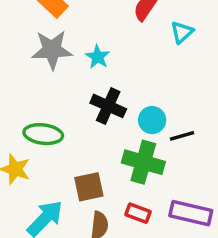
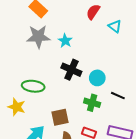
cyan triangle: (182, 32) -> (115, 26), turned -40
black line: (182, 136) -> (118, 96), moved, turned 40
green cross: (143, 162) -> (92, 103), size x0.7

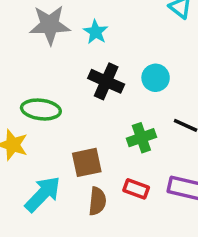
cyan circle: (97, 78) -> (156, 78), moved
green cross: (92, 103) -> (141, 138), turned -35

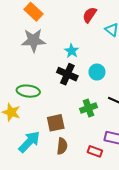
cyan star: (96, 32) -> (72, 51), moved
red rectangle: (136, 189) -> (95, 151), moved

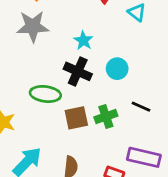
green ellipse: (28, 91) -> (45, 94), moved
brown square: (56, 123) -> (76, 118), moved

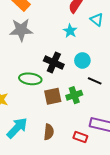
cyan star: (83, 41) -> (70, 31), moved
black line: (141, 107) -> (95, 81), moved

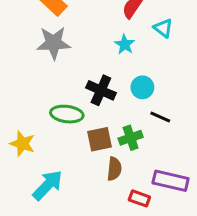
brown semicircle: (49, 132) -> (114, 169), moved

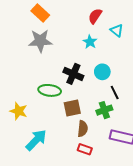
black line: (160, 117) -> (115, 92), turned 40
green cross: (131, 138) -> (104, 110), moved
red rectangle: (139, 198) -> (85, 149), moved

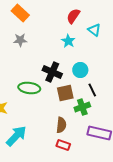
gray star: (40, 41) -> (20, 40), size x0.6
brown square: (72, 108) -> (65, 93), moved

